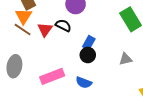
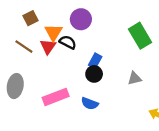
orange triangle: (24, 16) -> (54, 32), moved

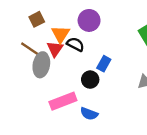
black circle: (94, 74) -> (90, 80), moved
gray ellipse: (15, 86) -> (41, 65), moved
blue semicircle: (90, 104) -> (89, 114), moved

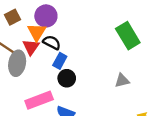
purple circle: (89, 20) -> (46, 16), moved
blue rectangle: (104, 64) -> (60, 61), moved

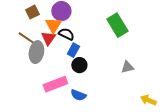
green rectangle: (128, 36) -> (117, 25), moved

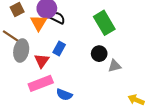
black semicircle: (66, 34) -> (57, 18), moved
red triangle: (48, 38) -> (42, 61), moved
black circle: (79, 65) -> (99, 54), moved

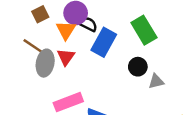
blue rectangle: (59, 48) -> (104, 42), moved, size x1.6
red triangle: (42, 61) -> (66, 57), moved

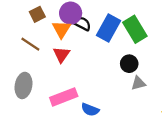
blue rectangle: (104, 42) -> (108, 28), moved
gray ellipse: (45, 63) -> (24, 85), moved
gray triangle: (156, 81) -> (138, 83), moved

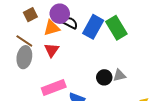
orange triangle: (61, 29) -> (52, 28), turned 42
black circle: (129, 64) -> (104, 77), moved
gray ellipse: (24, 85) -> (24, 57), moved

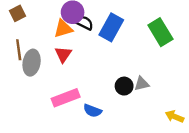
brown square: (30, 15) -> (17, 13), moved
green rectangle: (116, 28) -> (160, 32), moved
brown line: (24, 41) -> (19, 50), moved, turned 48

